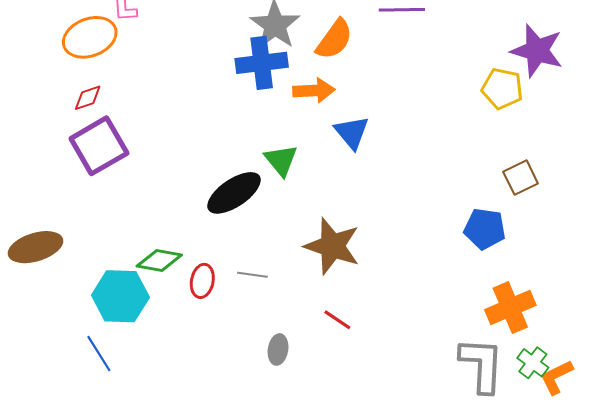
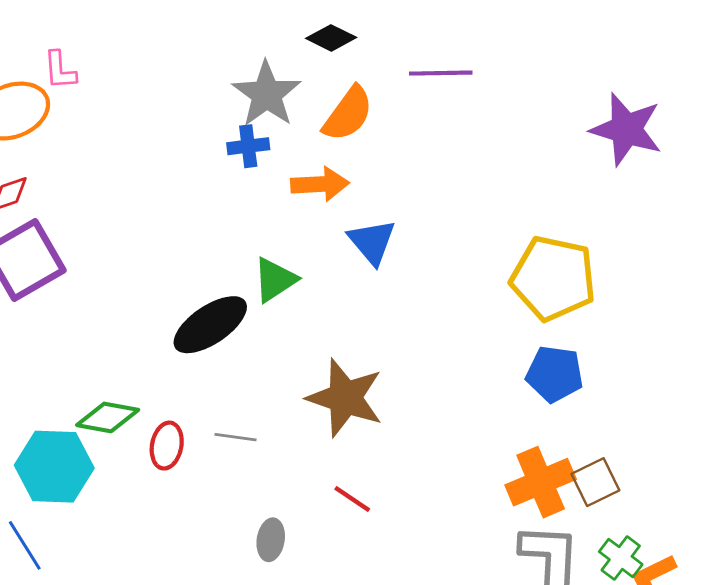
blue cross: (262, 63) -> (248, 146), size x0.6
yellow pentagon: (502, 89) -> (553, 278), moved, size x1.5
green triangle: (281, 160) -> (275, 280), turned 36
brown square: (521, 178) -> (595, 482), moved
orange cross: (510, 308) -> (541, 482), moved

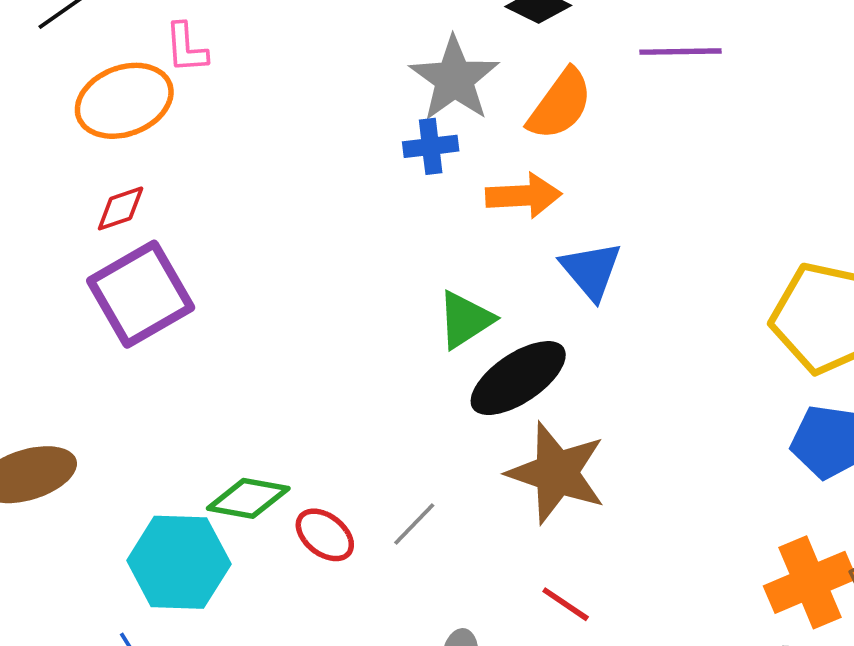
black ellipse: (210, 325) -> (518, 378), moved
gray line: (236, 437) -> (414, 524), turned -54
red ellipse: (167, 446) -> (325, 535), turned -63

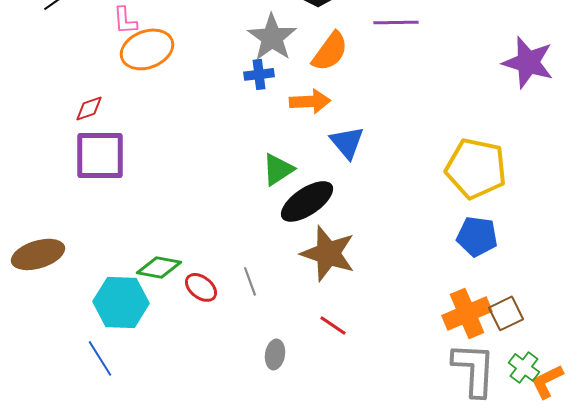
orange ellipse: (124, 101) -> (147, 49), moved
purple square: (141, 294) -> (100, 155), turned 30
gray line: (414, 524) -> (250, 281), turned -64

